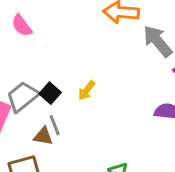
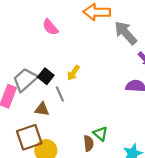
pink semicircle: (22, 26) -> (50, 27), moved
gray line: (55, 125) -> (60, 94), moved

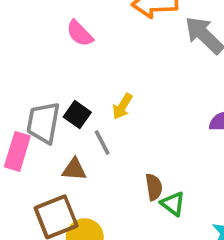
gray trapezoid: (25, 80) -> (43, 123), turned -35
brown semicircle: (89, 143) -> (154, 187), moved

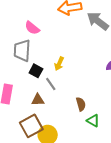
gray trapezoid: (43, 123) -> (22, 51), moved
green triangle: (173, 204) -> (93, 121), moved

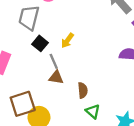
brown triangle: (38, 100) -> (56, 77), moved

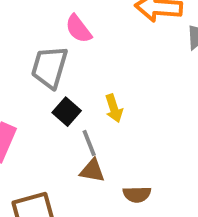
yellow arrow: (67, 41) -> (114, 108), turned -56
brown semicircle: (83, 90) -> (137, 194), turned 91

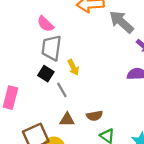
gray trapezoid: (49, 67) -> (51, 48), moved
brown triangle: (92, 171) -> (67, 120), moved

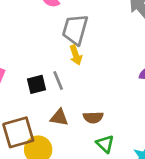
gray trapezoid: (51, 48) -> (75, 30), moved
black square: (46, 74) -> (37, 84), moved, turned 35

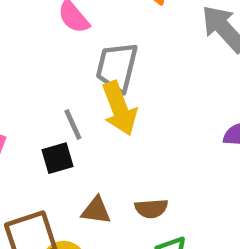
yellow arrow: (76, 55) -> (119, 108), size x1.6
gray line: (58, 80) -> (73, 125), moved

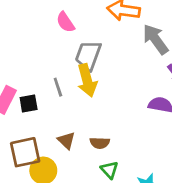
black square: (57, 158) -> (29, 104), moved
brown triangle: (96, 210) -> (66, 140), turned 30

